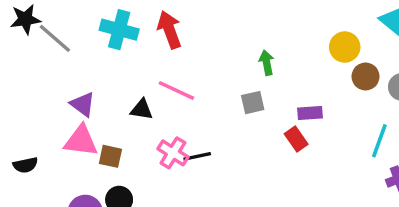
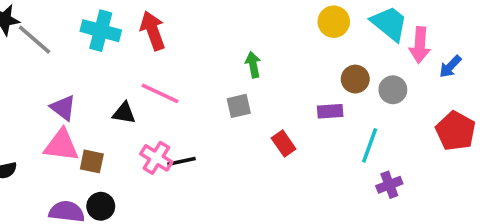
yellow circle: (345, 47) -> (334, 22), moved
purple rectangle: (310, 113) -> (330, 111), moved

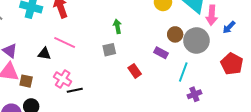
gray circle: (393, 90) -> (196, 41), size x1.6
purple rectangle: (330, 111) -> (161, 53), turned 32
black line: (181, 161) -> (75, 90), moved

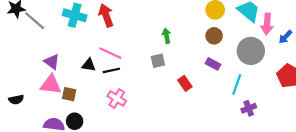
brown circle: (175, 34) -> (214, 36), moved
pink cross: (63, 79) -> (117, 99), moved
black line: (75, 90) -> (111, 70), moved

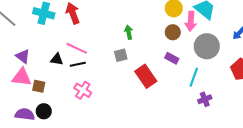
pink arrow: (267, 24) -> (191, 21), moved
red rectangle: (185, 83) -> (146, 76), size x1.6

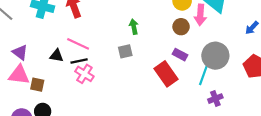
gray circle: (207, 46) -> (215, 56), moved
red rectangle: (146, 76) -> (166, 74), moved
pink cross: (83, 90) -> (84, 74), moved

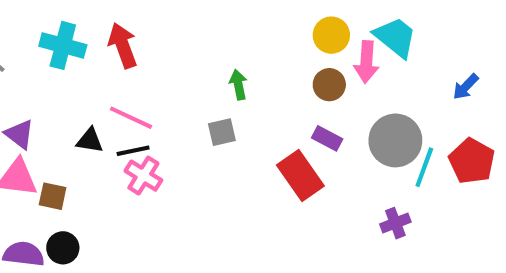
cyan line: (204, 75) -> (424, 167), moved

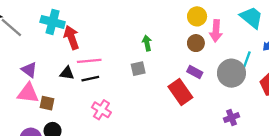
cyan trapezoid: (395, 37) -> (251, 18), moved
red arrow: (123, 45) -> (71, 38), moved
pink line: (131, 118) -> (89, 61), turned -30
cyan line: (424, 167) -> (246, 62), moved
pink cross: (143, 176) -> (101, 110), moved

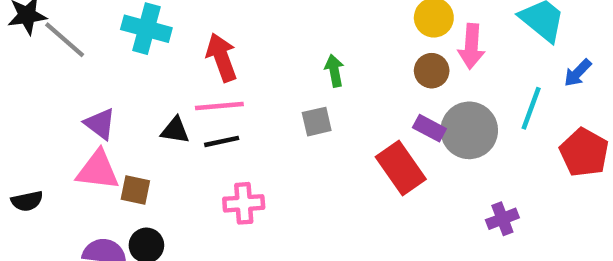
red arrow: (71, 38) -> (222, 57), moved
gray circle: (231, 73) -> (469, 130), moved
pink cross: (101, 110) -> (244, 203), turned -36

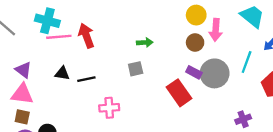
green arrow: (334, 71) -> (145, 43), turned 98
pink line: (219, 106) -> (59, 37), moved
brown square: (135, 190) -> (22, 117), moved
pink cross: (244, 203) -> (109, 108), moved
purple cross: (502, 219) -> (243, 119), moved

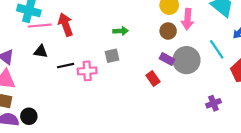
cyan line: (247, 62) -> (217, 49), turned -54
black triangle: (62, 73) -> (41, 51), moved
red rectangle: (179, 93) -> (153, 78), size x0.6
pink cross: (109, 108) -> (87, 71), moved

